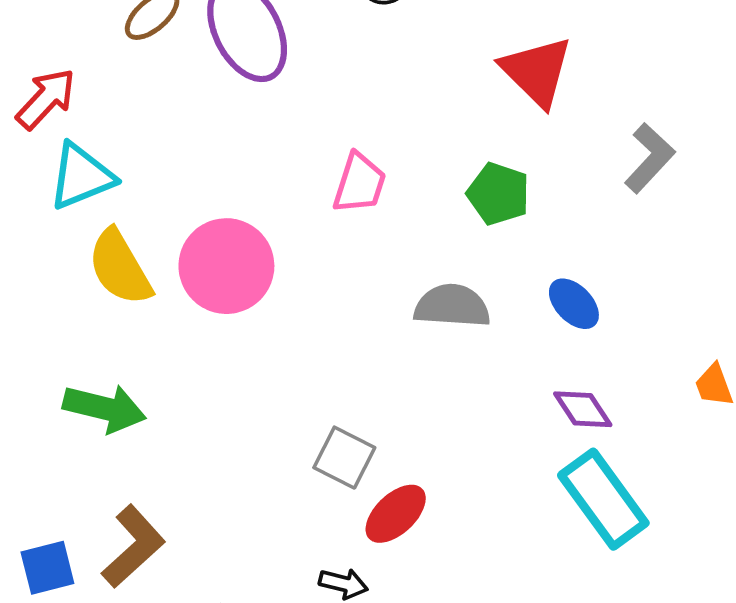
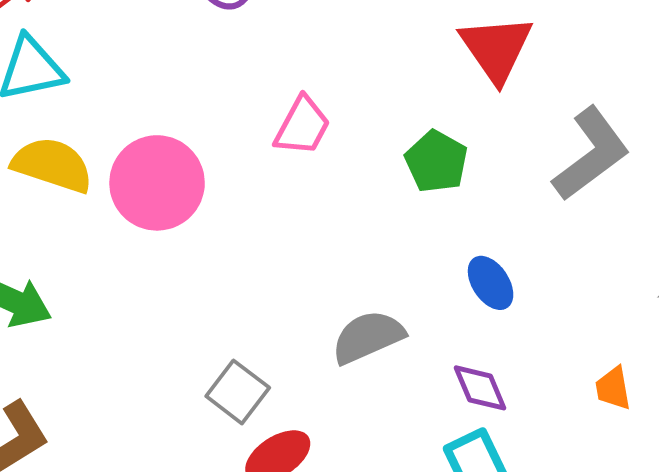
gray L-shape: (650, 158) -> (591, 154), size x1.4
yellow semicircle: (120, 267) -> (52, 165), turned 128
gray semicircle: (452, 306) -> (368, 337), moved, turned -38

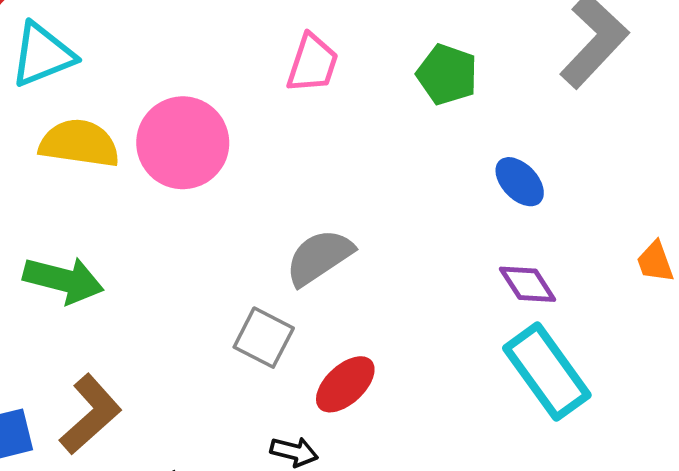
gray semicircle: (368, 337) -> (319, 257), moved
gray square: (238, 392) -> (264, 338), moved

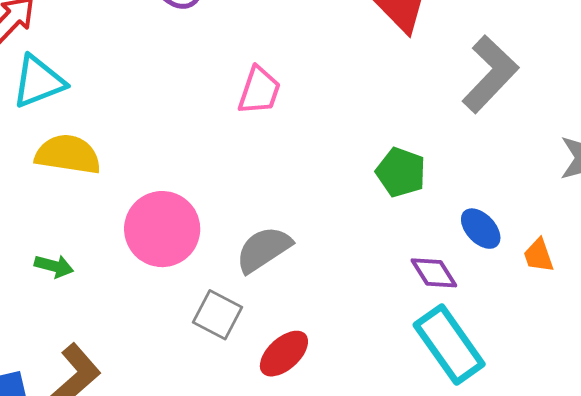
green pentagon: (447, 75) -> (401, 172), moved
pink circle: (183, 143) -> (162, 229), moved
blue ellipse: (520, 182) -> (481, 229), moved
green arrow: (63, 280) -> (54, 266), size x0.6

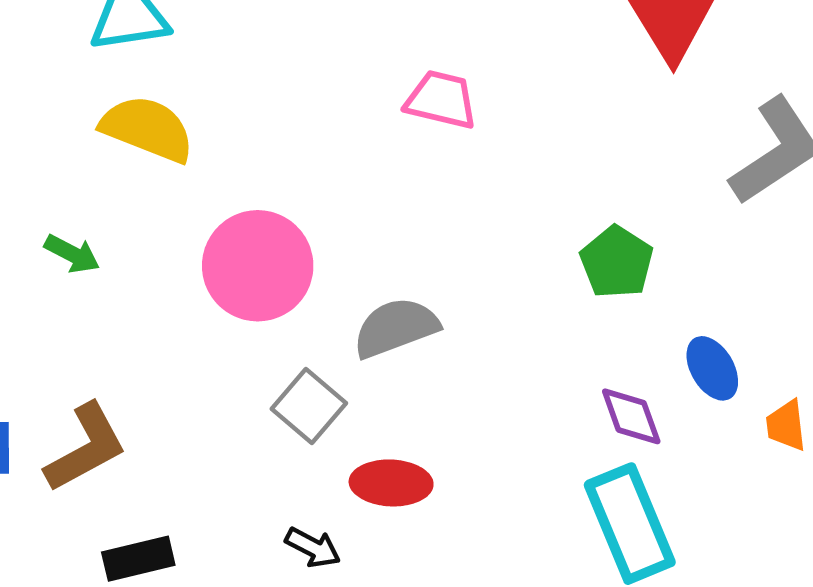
pink trapezoid: (259, 91) -> (441, 100), turned -108
green arrow: (54, 266) -> (72, 254), moved
red ellipse: (284, 354) -> (391, 483), turned 32

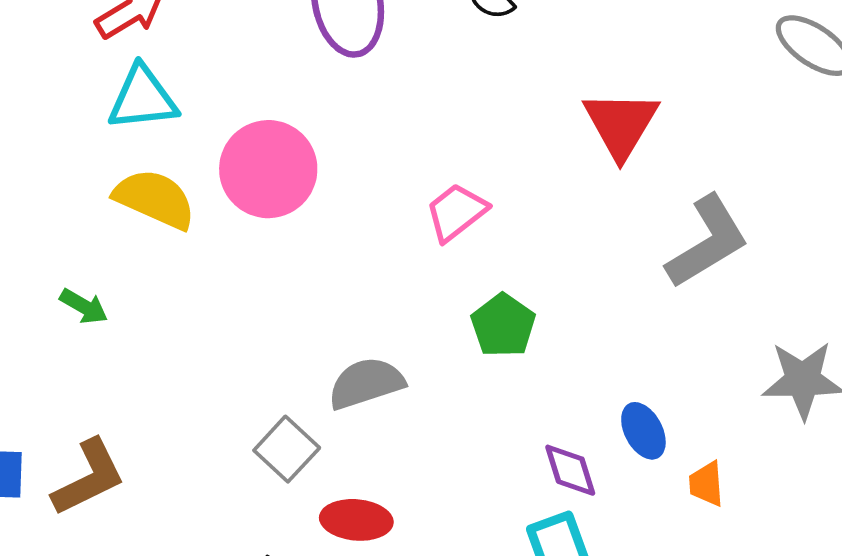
pink trapezoid: (441, 100) -> (456, 212), moved, turned -54
green pentagon: (617, 262) -> (503, 325), moved
pink circle: (258, 266) -> (268, 169), moved

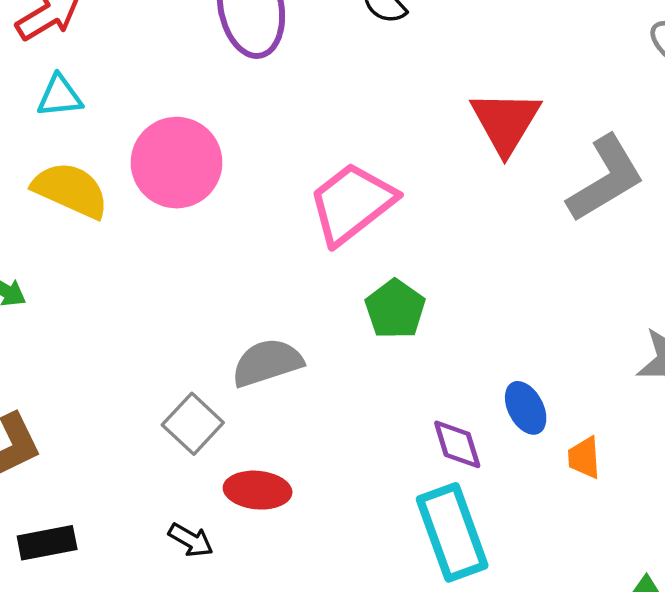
cyan triangle: (143, 98) -> (60, 96), size x0.7
pink trapezoid: (456, 212) -> (352, 203), size x1.5
gray L-shape: (707, 242) -> (606, 179), moved

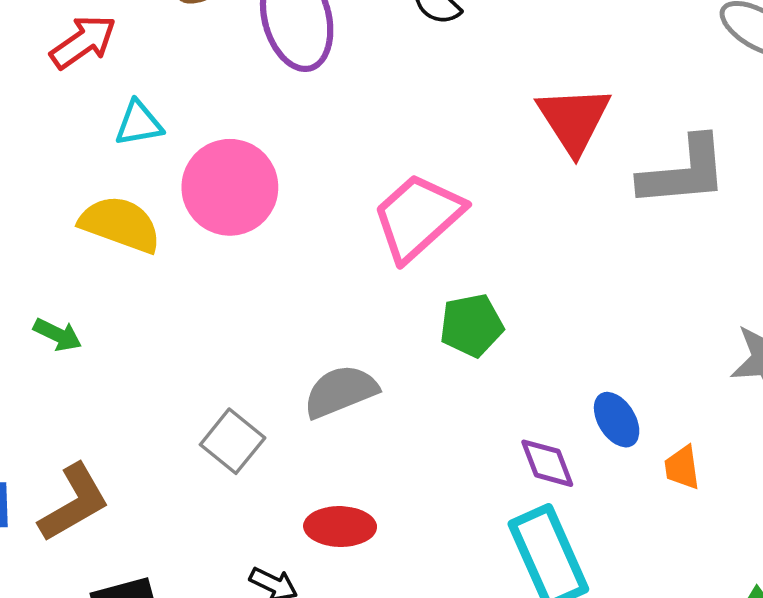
cyan triangle: (60, 96) -> (139, 124), moved
gray L-shape: (606, 179) -> (684, 172), turned 30
green pentagon: (395, 309) -> (471, 325), turned 30
gray square: (193, 424) -> (233, 441), moved

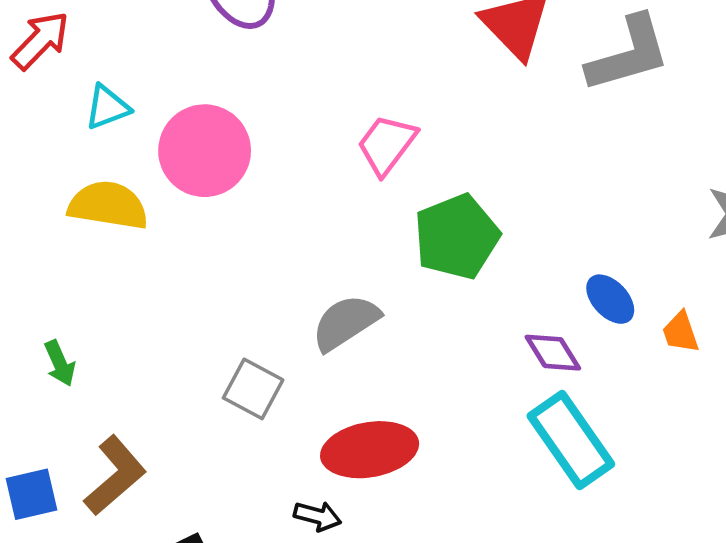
pink trapezoid: (418, 217) -> (387, 145), size x0.7
green pentagon: (471, 325) -> (457, 237), size x1.4
green arrow: (58, 335) -> (60, 363), moved, turned 51
red ellipse: (340, 527) -> (370, 450), size x1.4

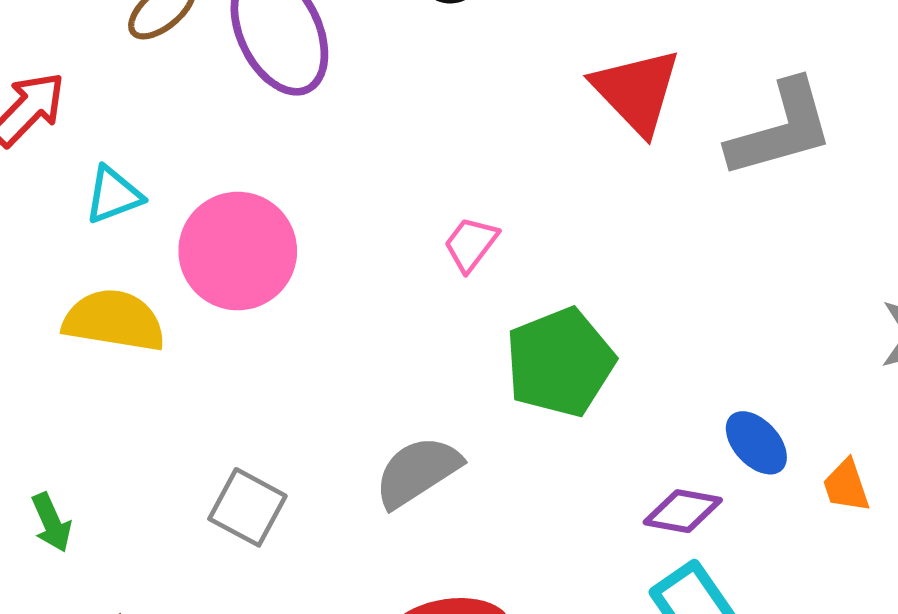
pink trapezoid: (387, 145) -> (471, 244), size x0.7
purple diamond: (553, 353) -> (683, 511), turned -48
gray square: (253, 389) -> (247, 507), moved

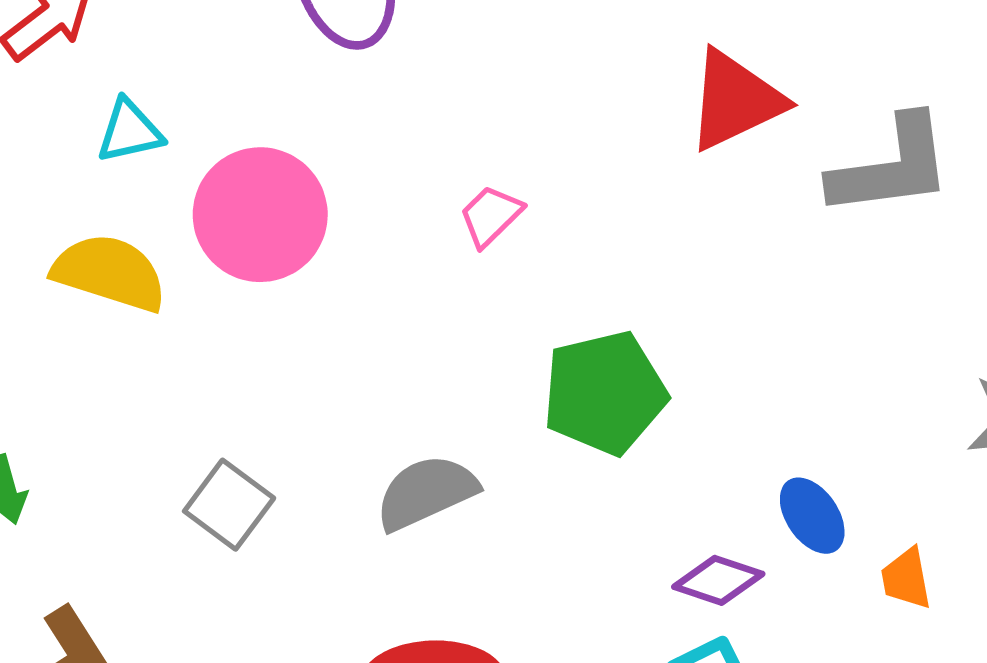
red triangle: (637, 91) -> (735, 100), turned 40
pink trapezoid: (471, 244) -> (491, 216), moved

